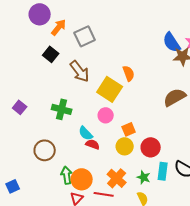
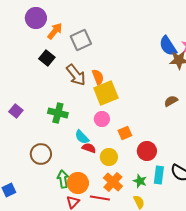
orange semicircle: (129, 73) -> (98, 77), moved
yellow square: (110, 89) -> (106, 93), turned 35
brown semicircle: (175, 97) -> (171, 101), size x0.6
yellow circle: (125, 146) -> (109, 157), moved

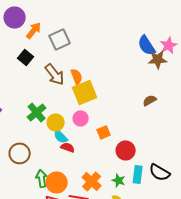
green cross: (58, 113) -> (37, 112), turned 36
yellow circle: (109, 157) -> (56, 122), moved

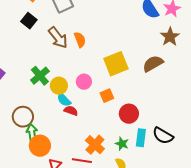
brown star: (158, 59) -> (170, 37), moved, turned -30
yellow square: (85, 92) -> (116, 64), moved
brown semicircle: (150, 100) -> (153, 64), size x1.5
green arrow: (42, 178) -> (32, 133), moved
orange circle: (57, 182) -> (40, 146), moved

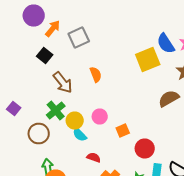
brown arrow: (58, 38) -> (63, 82), moved
yellow square: (116, 64) -> (148, 60), moved
red semicircle: (71, 111) -> (94, 158), moved
brown circle: (23, 117) -> (39, 134), moved

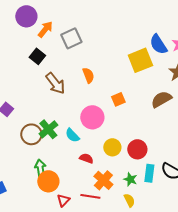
green cross: (56, 110) -> (48, 129), moved
pink circle: (100, 116) -> (92, 117), size x1.5
yellow circle: (75, 120) -> (112, 147), moved
orange square: (123, 130) -> (118, 99), moved

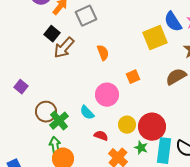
brown arrow: (55, 83) -> (64, 48), moved, turned 80
green cross: (48, 129) -> (59, 121), moved
red circle: (137, 149) -> (152, 127), size x1.4
cyan rectangle: (149, 173) -> (164, 151), size x1.4
green star: (130, 179) -> (141, 148), moved

